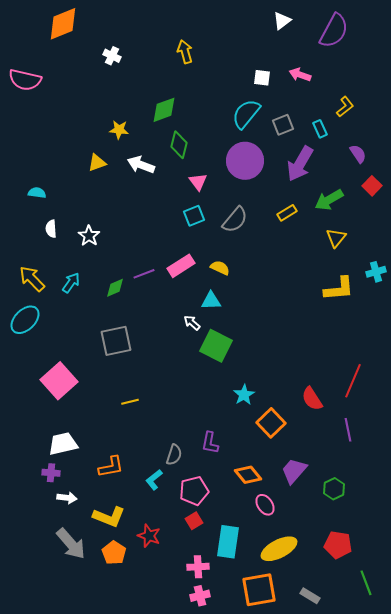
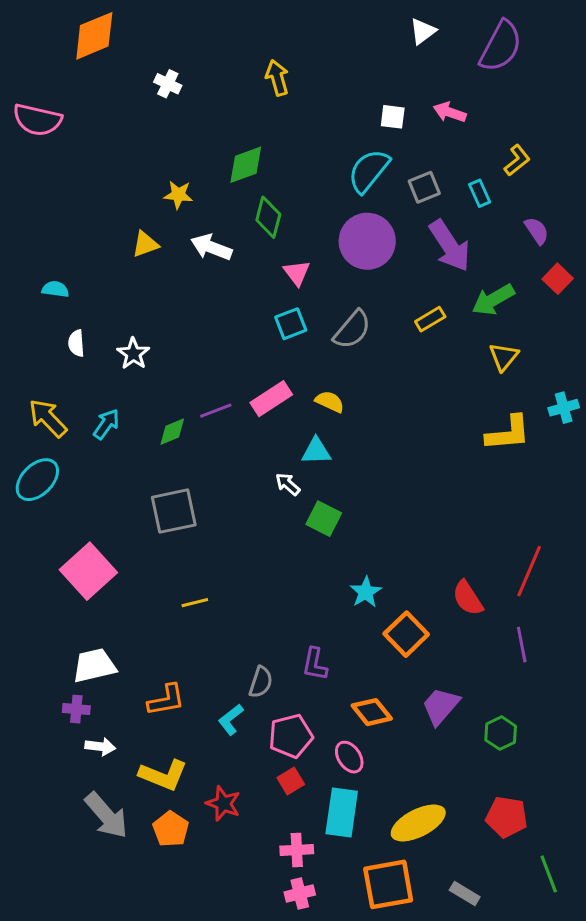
purple arrow: (300, 164) -> (450, 246), turned -63
green square: (216, 346) -> (324, 519), size x0.7
pink ellipse: (265, 505) -> (349, 757), moved

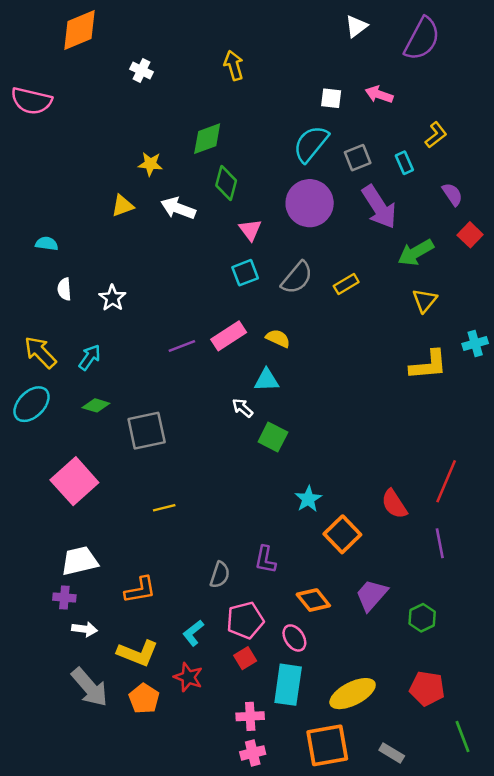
yellow rectangle: (430, 319) -> (346, 284), moved
green diamond: (172, 432) -> (96, 405), moved, turned 40
cyan L-shape: (231, 720) -> (193, 633), moved

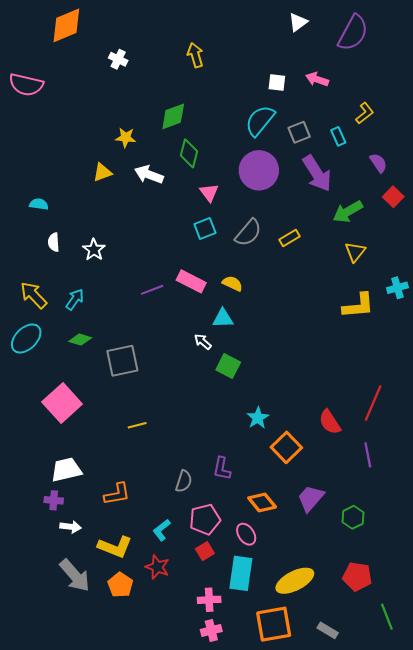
pink rectangle: (229, 336) -> (191, 281), turned 60

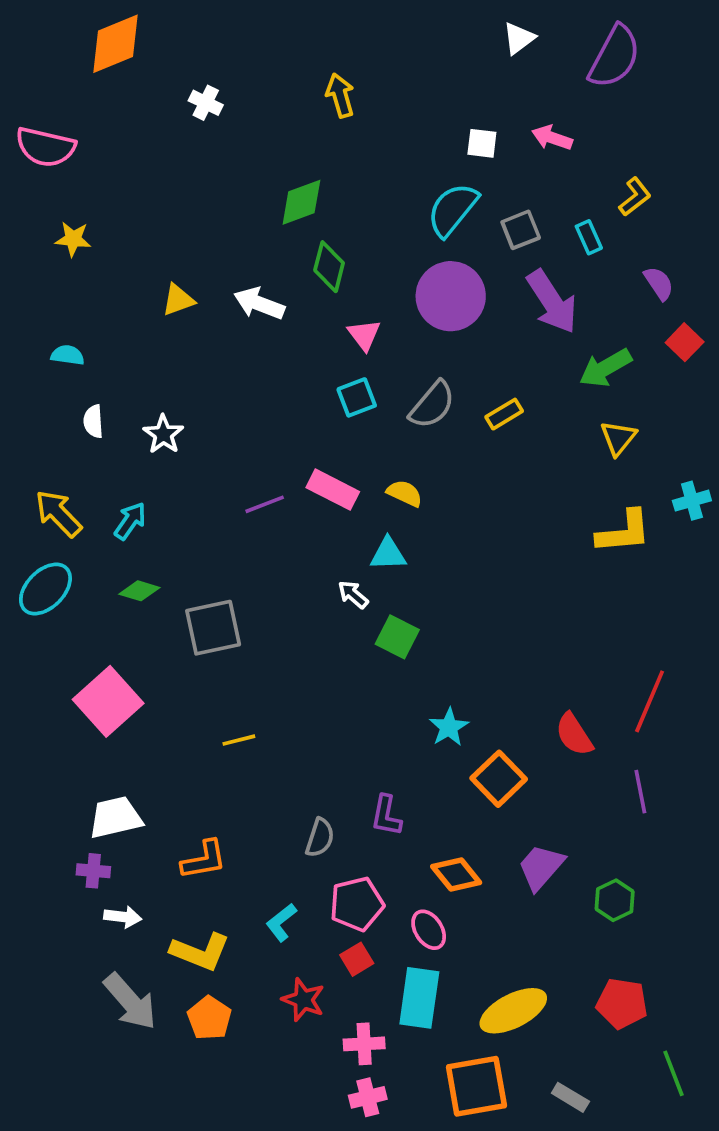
yellow star: (126, 138) -> (73, 239), moved
red star: (157, 567) -> (303, 1000), moved

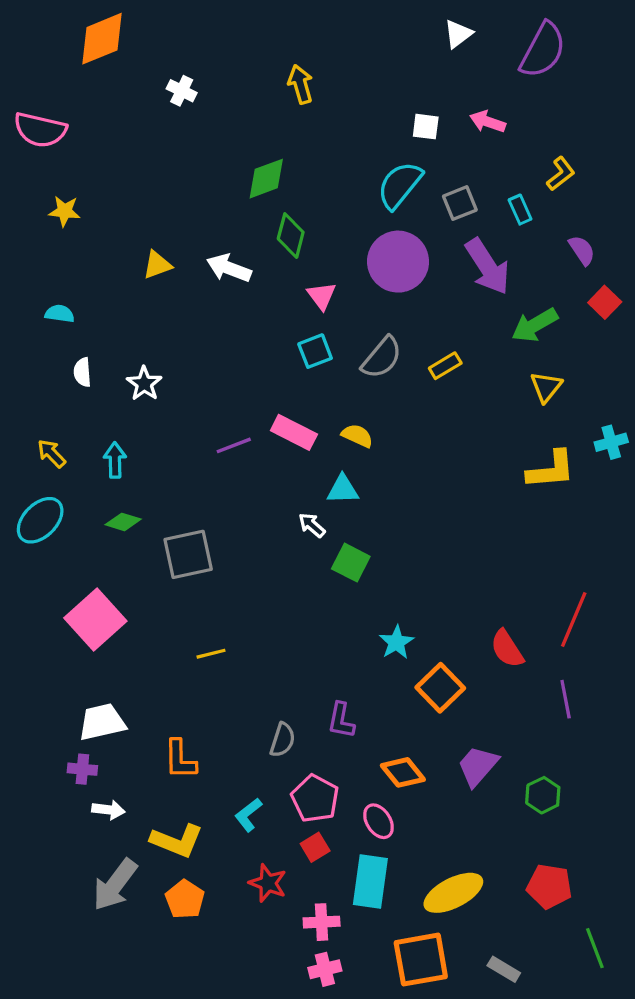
yellow arrow: (58, 513) -> (52, 454), size x0.7
cyan arrow: (130, 521) -> (115, 460), turned -36
orange L-shape: (204, 860) -> (180, 759), turned 99
pink pentagon: (357, 904) -> (315, 798), turned -30
gray arrow: (130, 1002) -> (115, 885), turned 78

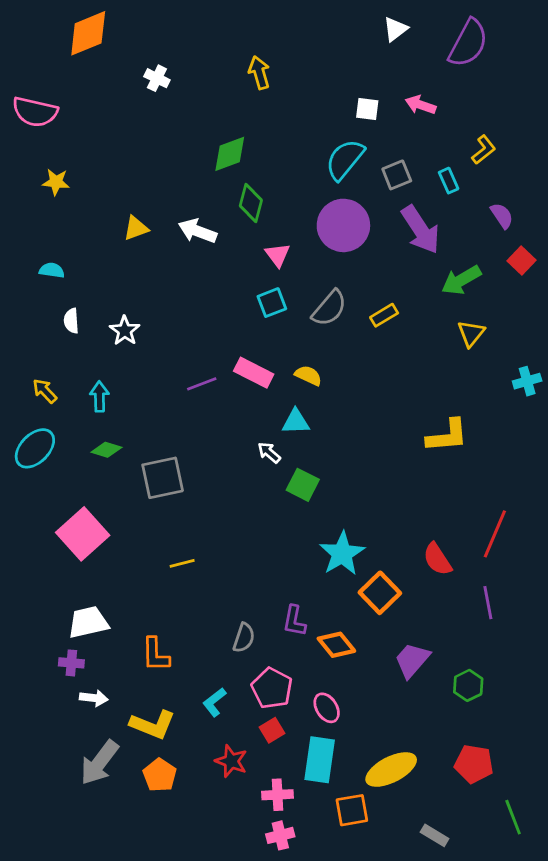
yellow L-shape: (551, 470) -> (447, 436), moved
cyan star: (396, 642) -> (342, 554), size x1.5
orange diamond: (403, 772) -> (336, 645), moved
orange square: (421, 960) -> (352, 810), moved, size x0.7

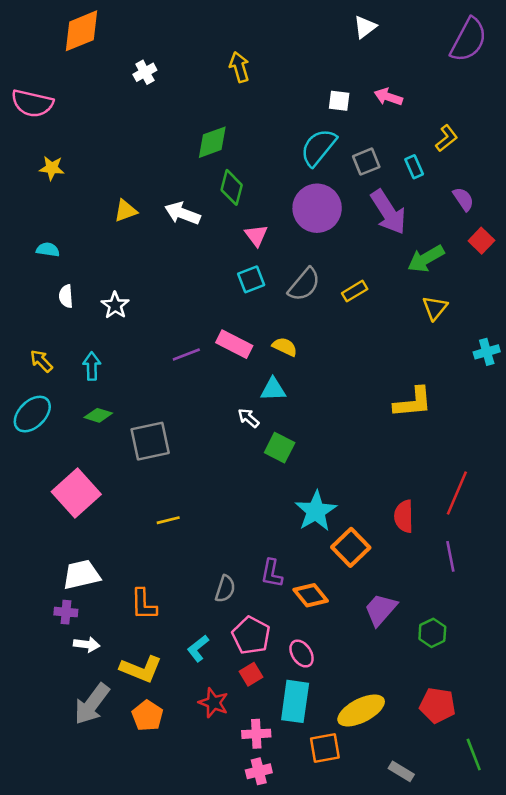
purple semicircle: (468, 43) -> (469, 40), moved
white cross: (157, 78) -> (145, 72), turned 35
red semicircle: (437, 559) -> (404, 516), turned 32

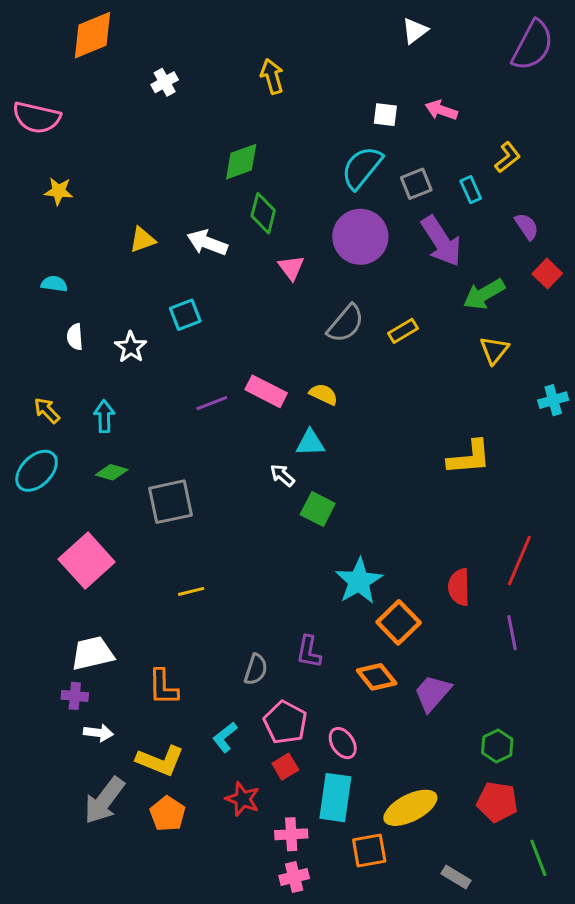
cyan square: (251, 279) -> (185, 315), moved
orange diamond: (311, 595) -> (377, 677), moved
green hexagon: (432, 633) -> (497, 746), moved

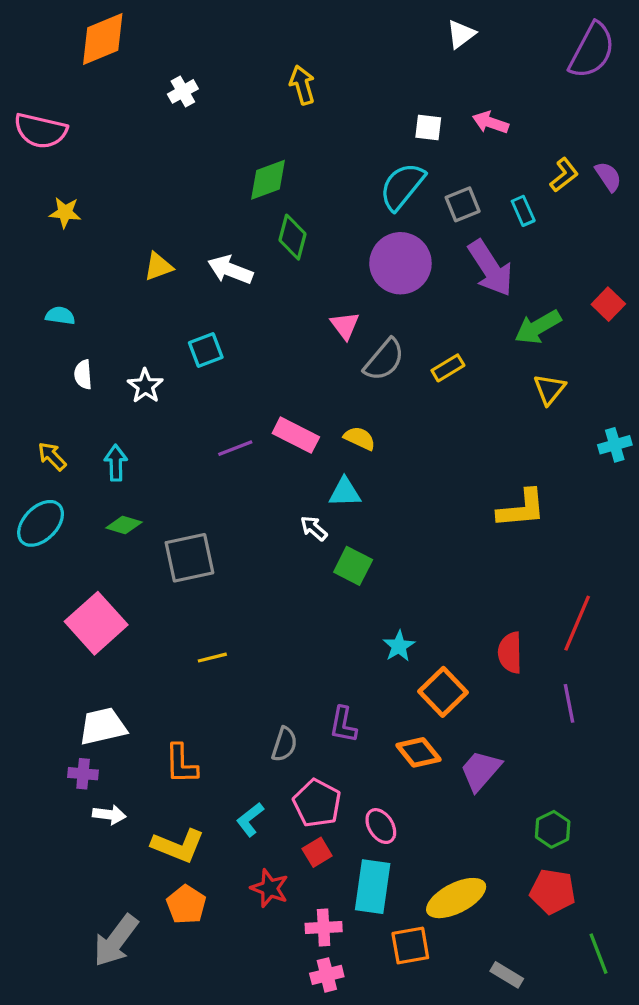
purple semicircle: (527, 226) -> (608, 177), moved
pink triangle: (291, 268) -> (345, 325), moved
cyan star: (359, 581) -> (399, 646), size x0.6
gray arrow: (104, 800) -> (116, 941), moved

